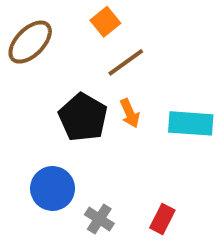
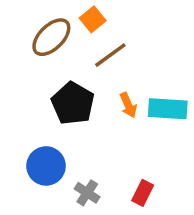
brown ellipse: (30, 42) -> (51, 37), moved
orange arrow: (130, 113) -> (128, 105), moved

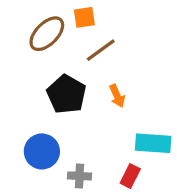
orange square: (93, 19) -> (84, 17), turned 30
cyan rectangle: (168, 109) -> (153, 143), moved
gray cross: (87, 193) -> (80, 176), turned -30

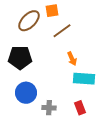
black pentagon: (66, 94) -> (20, 58), moved, turned -30
cyan rectangle: (153, 143) -> (84, 79), moved
red rectangle: (130, 176) -> (80, 108), turned -48

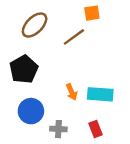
orange square: (52, 11) -> (92, 13), moved
black pentagon: (20, 58) -> (24, 69), turned -30
orange arrow: (72, 59) -> (72, 92), moved

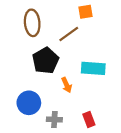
brown ellipse: (35, 25) -> (32, 23), turned -50
black pentagon: (24, 69) -> (46, 61), moved
cyan rectangle: (100, 94) -> (93, 68), moved

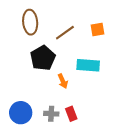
orange square: (85, 12) -> (98, 29), moved
blue circle: (29, 103) -> (21, 113), moved
red rectangle: (89, 119) -> (71, 114), moved

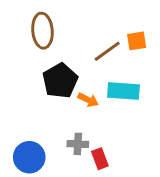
brown line: (65, 33) -> (107, 51), moved
orange arrow: (63, 81) -> (88, 100), moved, turned -40
gray cross: (51, 114) -> (78, 144), moved

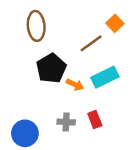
orange square: (137, 41) -> (115, 23), moved, turned -35
cyan rectangle: (123, 91) -> (105, 77), turned -30
red rectangle: (100, 159) -> (95, 120), moved

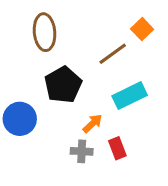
orange arrow: (75, 85) -> (93, 123), moved, turned -70
blue circle: (25, 133) -> (20, 119), moved

